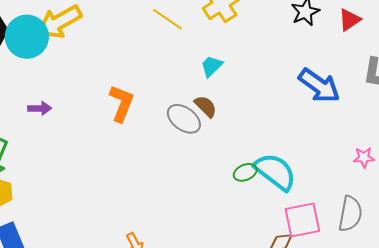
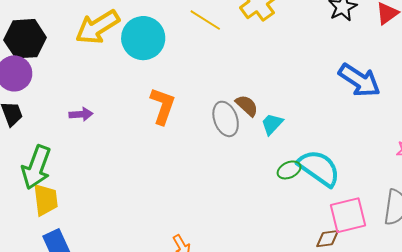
cyan circle: (27, 37) -> (143, 38), moved
cyan trapezoid: (212, 66) -> (272, 124), moved
gray ellipse: (184, 119) -> (226, 119), turned 36

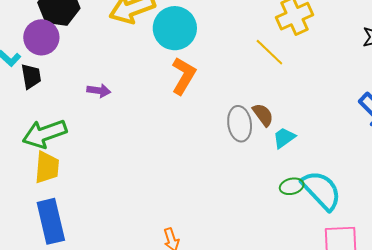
yellow line: (205, 20) -> (269, 52), moved
orange L-shape: (163, 106) -> (184, 76), moved
green arrow: (36, 167) -> (44, 134), turned 39

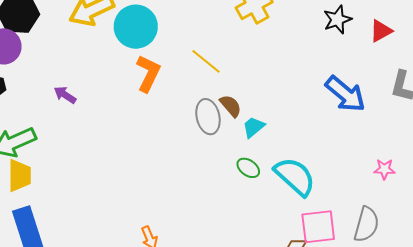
yellow line: (269, 52) -> (206, 61), moved
purple arrow: (99, 91) -> (65, 95), turned -150
green ellipse: (292, 186) -> (248, 168), moved, turned 55

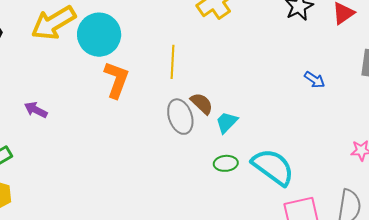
yellow line: (206, 61) -> (173, 62), turned 60
blue arrow: (345, 94) -> (315, 80), size x0.5
green ellipse: (248, 168) -> (226, 163), turned -35

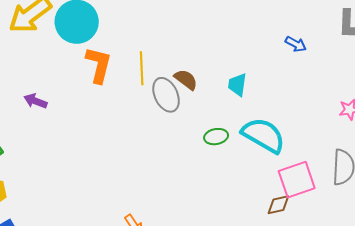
yellow line: (173, 62) -> (142, 68), moved
purple arrow: (36, 110) -> (35, 101), moved
cyan trapezoid: (227, 122) -> (237, 85), moved, turned -30

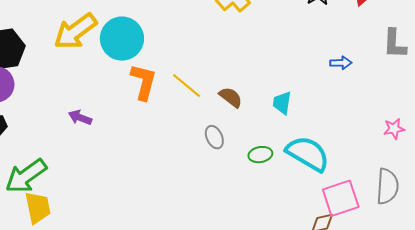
blue arrow: (296, 44) -> (341, 63), turned -30
yellow line: (142, 68) -> (187, 86), turned -48
gray ellipse: (166, 95) -> (214, 137), moved, size x0.7

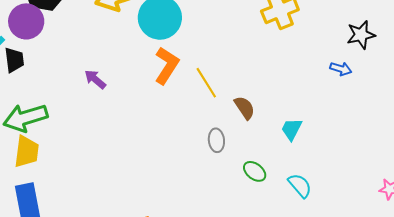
blue arrow: (341, 63) -> (341, 69), moved
cyan semicircle: (308, 154) -> (300, 185), size x0.6
green ellipse: (260, 155) -> (255, 171), turned 30

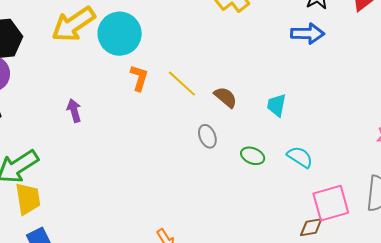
orange L-shape: (167, 66) -> (139, 78), size x0.7
blue arrow: (341, 69) -> (308, 34), size x1.5
purple arrow: (95, 79) -> (74, 111), turned 50

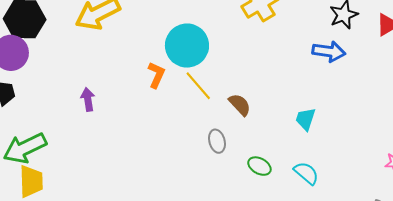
cyan circle: (120, 34) -> (187, 46), moved
cyan trapezoid: (277, 105) -> (305, 119), moved

